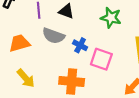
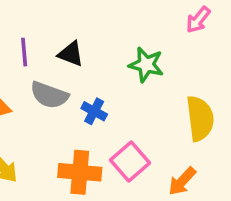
pink square: (101, 59) -> (130, 162), moved, turned 30

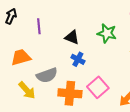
black triangle: (71, 54) -> (72, 37), moved
gray semicircle: (49, 95) -> (47, 75), moved, turned -40

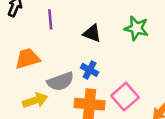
blue cross: (78, 59) -> (90, 70), moved
yellow arrow: (27, 90) -> (35, 100), turned -66

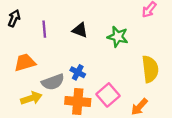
black triangle: (92, 33) -> (80, 30), moved

